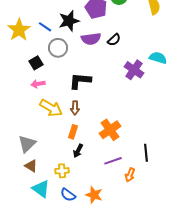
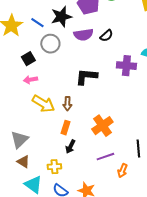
purple cross: (134, 70) -> (126, 66), turned -30
black L-shape: (80, 81) -> (86, 77), moved

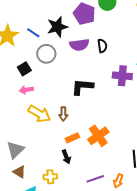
black semicircle: (106, 36) -> (102, 46), turned -56
orange rectangle: (65, 128) -> (72, 138), moved, turned 48
black arrow: (70, 147) -> (66, 157), turned -48
purple line: (105, 157) -> (95, 179), moved

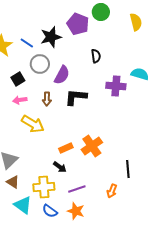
purple semicircle: (79, 45) -> (62, 75), moved, turned -54
brown arrow: (63, 114) -> (47, 99), moved
black arrow: (66, 157) -> (60, 167), turned -32
yellow cross: (50, 177) -> (44, 187), size x1.5
purple line: (95, 179) -> (77, 189), moved

